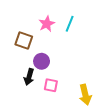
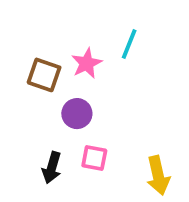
pink star: (47, 24) -> (87, 63), moved
black arrow: (29, 77) -> (52, 168), moved

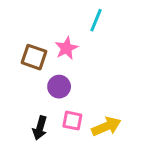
cyan line: (129, 44) -> (96, 20), moved
yellow arrow: (158, 175) -> (106, 126), moved, turned -100

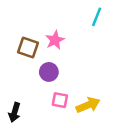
cyan line: (96, 20) -> (97, 17), moved
black arrow: (40, 128) -> (15, 112), moved

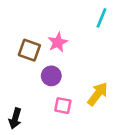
yellow arrow: (88, 105) -> (98, 94), moved, turned -30

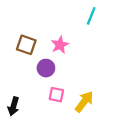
pink star: (58, 42) -> (60, 45), moved
yellow arrow: (98, 94) -> (84, 102), moved

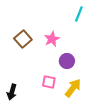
brown square: (26, 45) -> (23, 39), turned 30
purple circle: (46, 68) -> (67, 61), moved

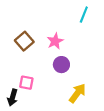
purple circle: (67, 61) -> (61, 65), moved
pink square: (49, 82) -> (26, 83), moved

